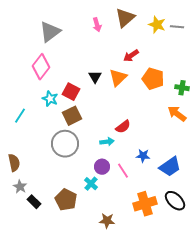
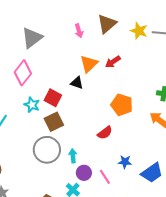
black triangle: (95, 77) -> (77, 83), turned -40
orange triangle: (118, 78) -> (89, 64), moved
orange pentagon: (153, 79) -> (122, 105), moved
cyan arrow: (107, 142) -> (73, 156), moved, turned -88

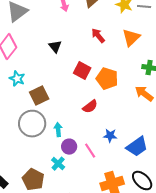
red arrow: (113, 62) -> (98, 36), turned 84
orange triangle: (89, 64) -> (131, 38), moved
black triangle: (77, 83) -> (55, 47), moved, turned 32
red square: (53, 98) -> (82, 71), moved

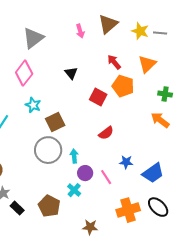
orange pentagon: (107, 79) -> (123, 86), moved

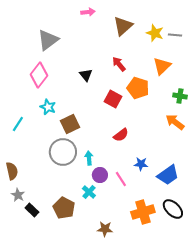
pink arrow: (80, 31) -> (88, 12), moved, turned -80
red arrow: (114, 62) -> (119, 64), moved

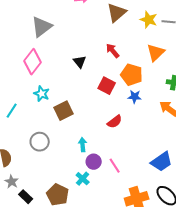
gray circle: (63, 152) -> (40, 142), moved, size x0.7
blue star: (141, 164) -> (135, 97), moved

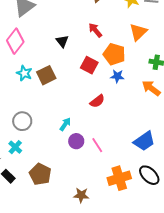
brown square: (64, 111) -> (46, 75), moved
cyan arrow: (83, 145) -> (65, 124), turned 40
cyan cross: (83, 179) -> (15, 147), moved

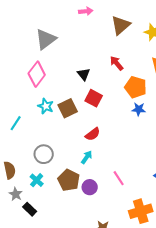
red square: (89, 65) -> (94, 98), moved
red semicircle: (97, 101) -> (93, 134), moved
purple circle: (76, 141) -> (90, 187), moved
brown pentagon: (40, 174) -> (69, 180), moved

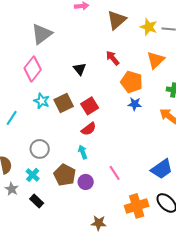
red square: (94, 98) -> (90, 106), moved, turned 30
cyan arrow: (87, 157) -> (83, 152), turned -56
black rectangle: (30, 209) -> (37, 201), moved

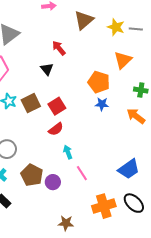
red arrow: (113, 58) -> (59, 48), moved
cyan arrow: (83, 152) -> (68, 152), moved

